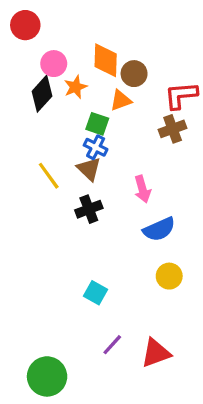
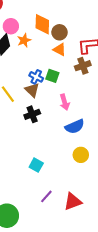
orange triangle: (121, 100) -> (60, 50), moved, turned 48
green square: (97, 124) -> (52, 76), moved

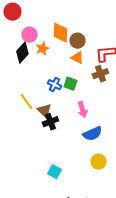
brown triangle: (32, 90) -> (44, 111), moved

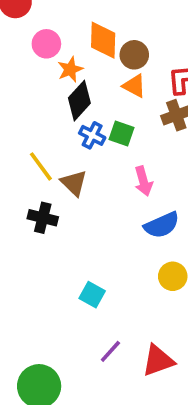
black diamond: (22, 53) -> (79, 101), moved
black cross: (50, 122) -> (43, 218), moved, turned 35

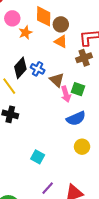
black diamond: (79, 101) -> (20, 68), moved
green square: (121, 134) -> (78, 89), moved
brown triangle: (74, 183) -> (57, 80), moved

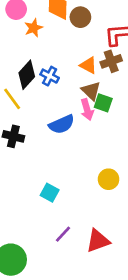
orange triangle: (61, 42) -> (88, 65), moved
brown triangle: (57, 80) -> (91, 91), moved
blue semicircle: (76, 118) -> (62, 124), moved

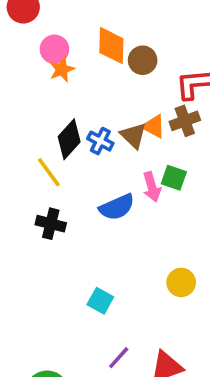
orange star: (34, 28) -> (62, 69), moved
brown triangle: (91, 91) -> (133, 136), moved

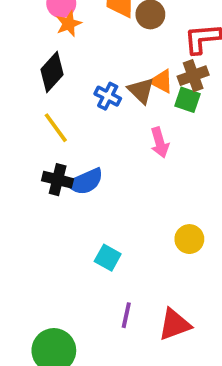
black diamond: (69, 139) -> (52, 72), moved
green square: (174, 178) -> (188, 100), moved
blue semicircle: (117, 207) -> (85, 181), moved
purple line: (119, 358) -> (126, 315), turned -30

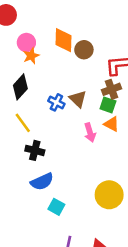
orange triangle: (162, 81) -> (112, 124), moved
black cross: (58, 180) -> (35, 150), moved
blue semicircle: (85, 181) -> (42, 182), moved
yellow circle: (189, 239) -> (109, 195), size x1.5

